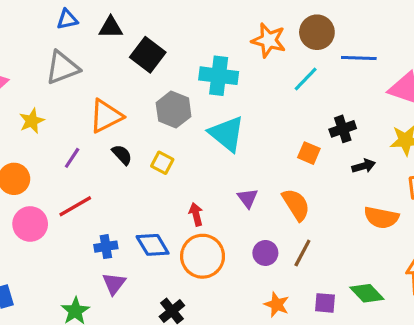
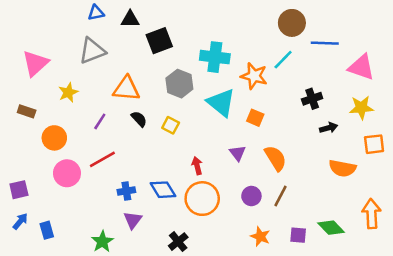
orange star: (269, 40) -> (254, 76), moved
black square: (148, 55) -> (159, 41), turned 32
orange triangle: (106, 116) -> (126, 89), turned 32
orange square: (309, 153) -> (255, 118), moved

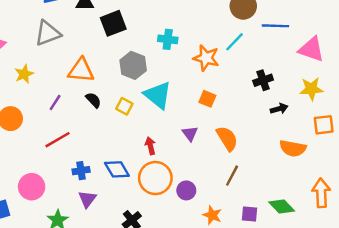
cyan cross: (215, 57) -> (168, 39), size x0.7
cyan triangle: (221, 103) -> (158, 95), moved
pink circle: (67, 173) -> (32, 187), moved
purple circle: (251, 196) -> (186, 190), moved

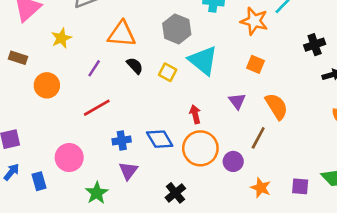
brown line: (232, 176) -> (258, 138), moved

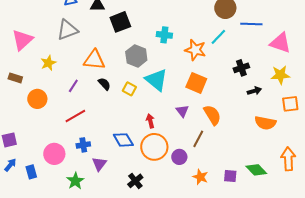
orange square: (256, 64) -> (196, 83), size x1.5
blue cross: (122, 140) -> (83, 145), moved

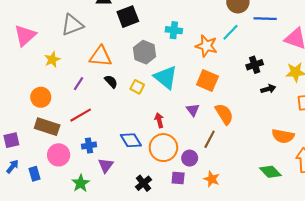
brown rectangle: (15, 78) -> (47, 127), moved, size x1.6
orange semicircle: (265, 123) -> (283, 136), moved
purple square: (230, 176) -> (178, 178), moved

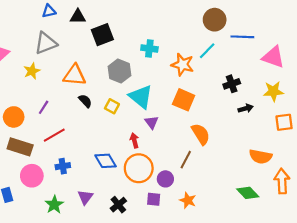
yellow star: (52, 60) -> (32, 71), moved
purple line: (79, 84) -> (44, 107), moved
purple triangle: (193, 110) -> (152, 122), moved
purple triangle: (106, 165) -> (85, 197), moved

